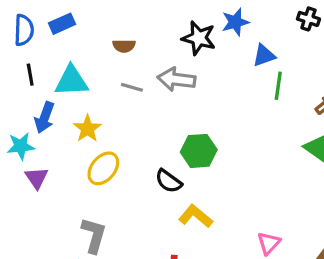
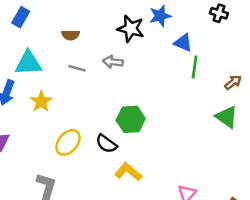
blue rectangle: (62, 24) -> (21, 17), turned -36
blue triangle: (264, 56) -> (183, 43), turned 42
gray arrow: (176, 79) -> (113, 62), size x0.7
yellow ellipse: (103, 168) -> (68, 142), moved

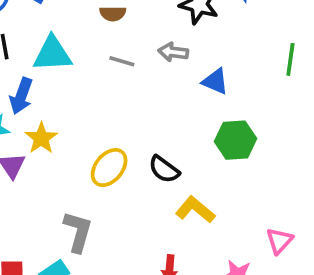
blue triangle: (183, 43) -> (215, 81), moved
yellow star: (41, 102) -> (41, 138), moved
green hexagon: (131, 119) -> (235, 140), moved

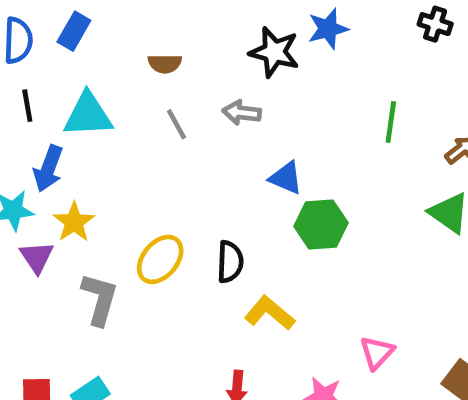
gray line: (122, 61) -> (176, 124), turned 45
blue triangle: (215, 81) -> (286, 178), moved
black semicircle: (164, 169) -> (230, 262), turned -124
gray L-shape: (78, 232) -> (100, 299), moved

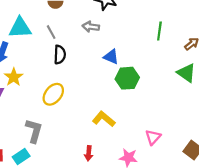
gray line: (176, 124) -> (51, 32), moved
black semicircle: (230, 262) -> (60, 55), moved
gray L-shape: (100, 299) -> (34, 131), moved

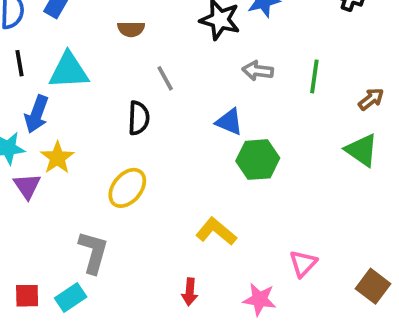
gray arrow: (91, 27) -> (258, 71), moved
gray line: (51, 32) -> (165, 78), moved

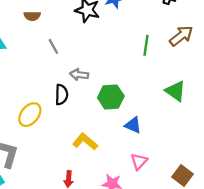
gray arrow: (258, 71) -> (79, 75), moved
brown arrow: (371, 99) -> (181, 36), moved, size x1.5
black semicircle: (139, 118) -> (62, 95), moved
blue triangle: (229, 122) -> (133, 125), moved

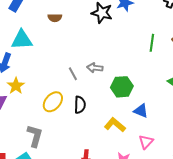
gray line: (53, 46) -> (73, 74), moved
black semicircle: (62, 95) -> (80, 105), moved
yellow L-shape: (85, 142) -> (115, 125), moved

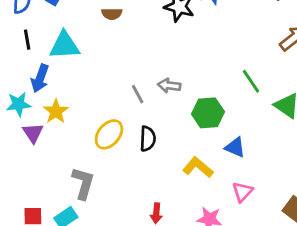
green line: (152, 43) -> (251, 81), moved, turned -42

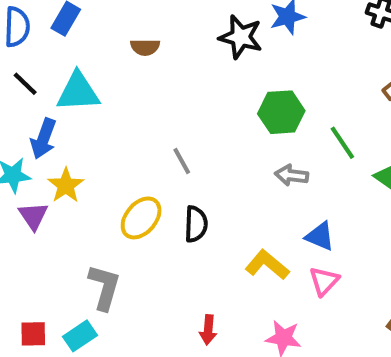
black line: (27, 40) -> (25, 84), turned -36
gray arrow: (169, 86) -> (292, 175), moved
green hexagon: (208, 113) -> (281, 112), moved
pink triangle: (242, 192) -> (324, 281), moved

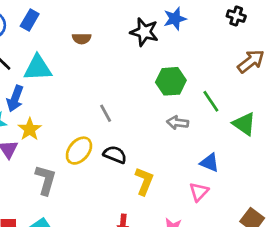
black semicircle: (196, 224) -> (115, 155), turned -70
blue triangle: (320, 236) -> (210, 163), moved
yellow L-shape: (267, 265) -> (144, 181), moved, turned 72
gray L-shape: (104, 287) -> (46, 180), moved

